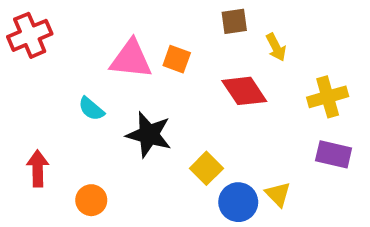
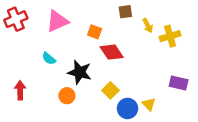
pink triangle: (131, 59) -> (57, 21), moved, turned -30
red diamond: (244, 91) -> (112, 52), moved
yellow cross: (328, 97) -> (170, 36), moved
orange circle: (91, 200) -> (67, 96), moved

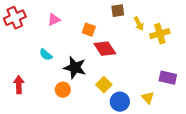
pink triangle: (57, 21) -> (54, 20), size x0.6
yellow triangle: (149, 104) -> (148, 98), moved

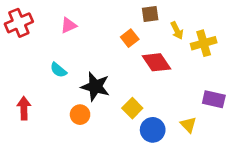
orange square: (89, 30) -> (130, 38), moved, turned 32
red diamond: (105, 49) -> (156, 62), moved

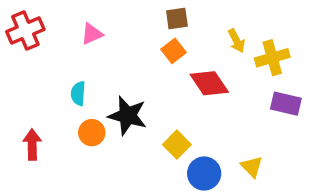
brown square: (150, 14) -> (177, 19), moved
cyan semicircle: (58, 70) -> (78, 93), turned 54
purple rectangle: (214, 99) -> (286, 104), moved
orange circle: (80, 115) -> (92, 133), moved

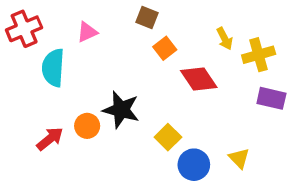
brown square: (177, 19) -> (147, 18), moved, turned 30
cyan semicircle: (78, 93) -> (53, 68), moved, size x1.6
red arrow: (32, 145) -> (50, 139), moved, turned 52

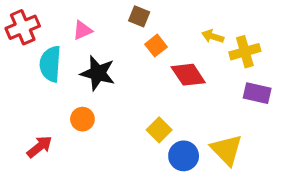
yellow arrow: (225, 39) -> (213, 36), turned 135
black star: (121, 110) -> (98, 73), moved
red arrow: (50, 139) -> (40, 147), moved
yellow triangle: (239, 158) -> (226, 150), size x1.6

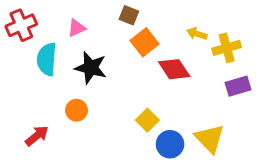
orange square: (156, 46) -> (144, 42), size x1.4
purple rectangle: (257, 93) -> (238, 86), turned -30

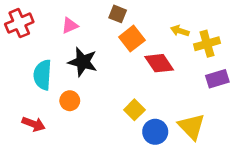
cyan semicircle: (47, 59) -> (43, 75), moved
red arrow: (37, 136) -> (34, 124), turned 60

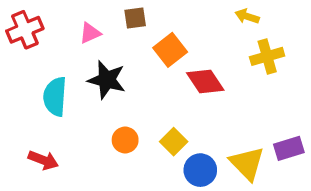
brown square: (118, 14) -> (135, 18), moved, turned -30
yellow arrow: (180, 31) -> (247, 16), moved
purple rectangle: (217, 79) -> (289, 148), moved
orange circle: (70, 101) -> (125, 140), moved

